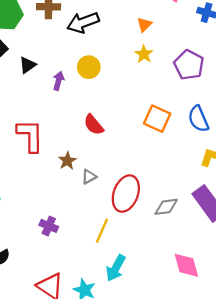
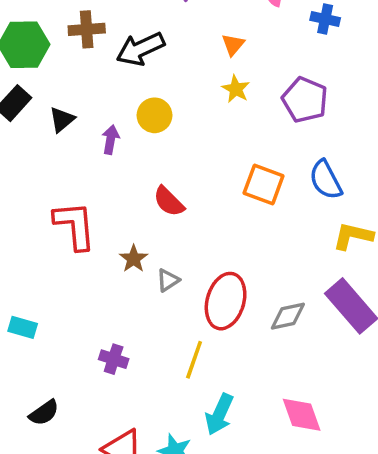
pink diamond: (186, 265) -> (302, 415), moved

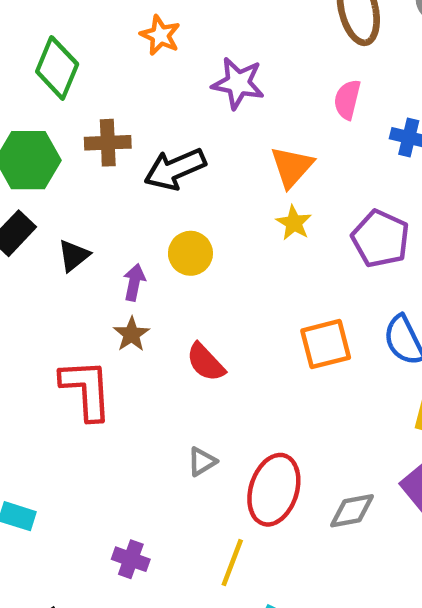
orange triangle: (233, 45) -> (292, 167), size x1.5
orange square: (264, 185) -> (326, 344), turned -36
brown star: (134, 259) -> (132, 334), moved

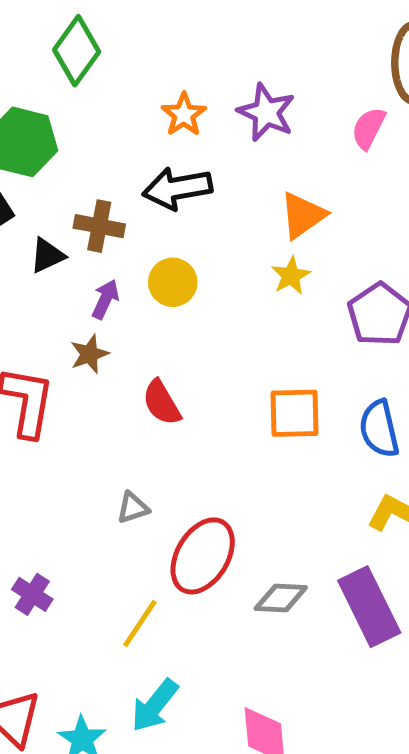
orange star: (160, 35) -> (184, 115), moved
pink semicircle: (347, 100) -> (368, 128), moved
brown cross: (108, 143) -> (99, 226), moved

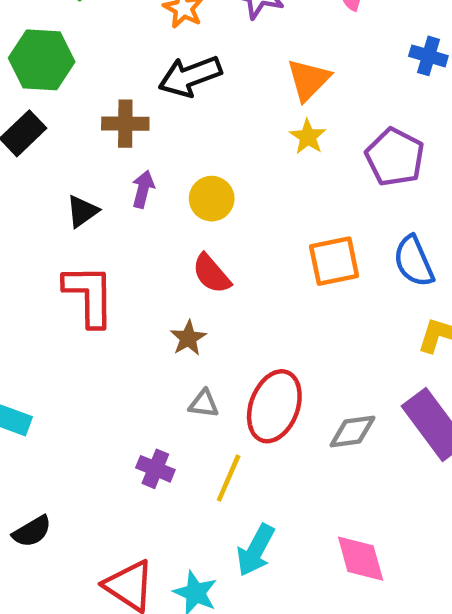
black triangle: (47, 255) -> (82, 211), moved
yellow circle: (173, 282) -> (212, 199), moved
brown star: (89, 354) -> (188, 338), moved
gray triangle: (133, 508) -> (204, 404), moved, turned 36
purple cross: (32, 594) -> (155, 469), moved

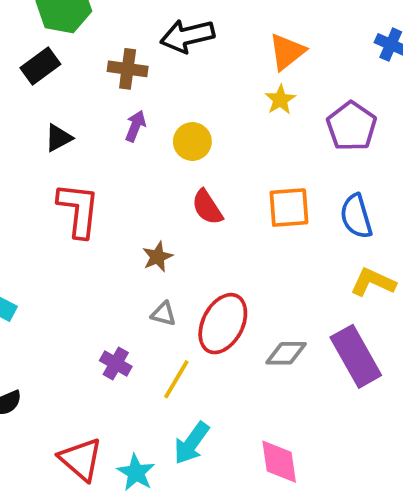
black triangle: (82, 211) -> (58, 138), moved
red semicircle: (211, 274) -> (207, 207), moved

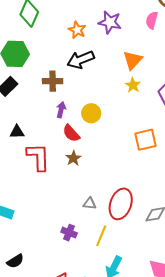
black triangle: (58, 138) -> (17, 132), moved, turned 35
red semicircle: (207, 207) -> (71, 133), moved
brown star: (158, 257) -> (73, 158), moved

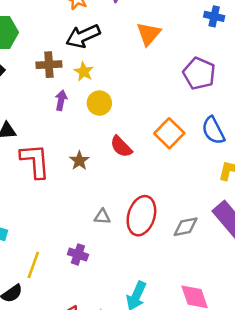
yellow star: (133, 85) -> (84, 72), moved
red semicircle: (71, 133) -> (121, 147), moved
orange square: (146, 140) -> (169, 133), turned -30
yellow line: (101, 236) -> (33, 265), moved

